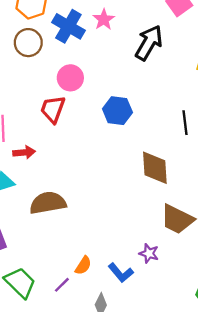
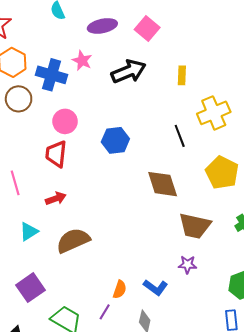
black arrow: (149, 43) -> (129, 71), turned 52
red arrow: (24, 152) -> (56, 198), moved
purple star: (149, 253) -> (187, 265), moved

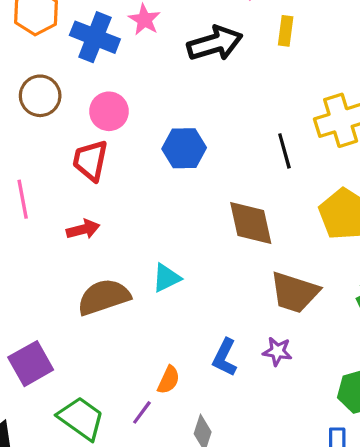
yellow rectangle: (182, 75) -> (286, 31), moved
brown circle: (19, 99) -> (40, 96), moved
cyan triangle: (29, 232) -> (166, 278), moved
blue L-shape: (156, 287) -> (225, 357), moved, turned 75

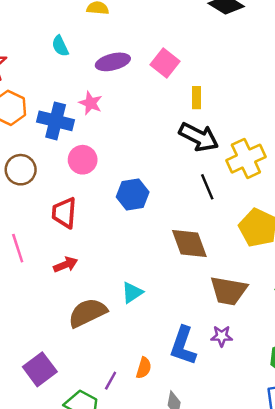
black arrow: (215, 43) -> (199, 137), moved, turned 51
pink circle: (109, 111) -> (83, 160), moved
blue L-shape: (225, 357) -> (183, 346), size x1.4
purple line: (142, 412) -> (111, 381), moved

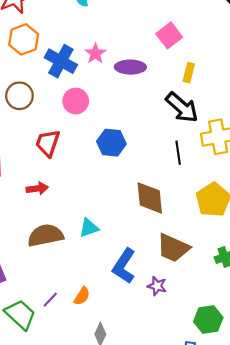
purple ellipse: (113, 62) -> (130, 67), moved
blue L-shape: (183, 346) -> (124, 266), moved

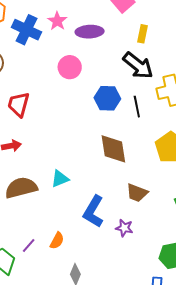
pink circle: (76, 101) -> (70, 67), moved
blue hexagon: (111, 143) -> (107, 98), moved
brown trapezoid: (173, 248) -> (137, 193), size x0.7

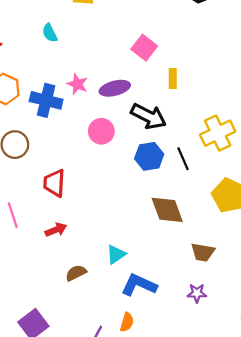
black arrow: (138, 66) -> (149, 116), moved
brown semicircle: (21, 188) -> (76, 273), size x0.6
blue L-shape: (93, 211) -> (139, 285), moved, turned 96

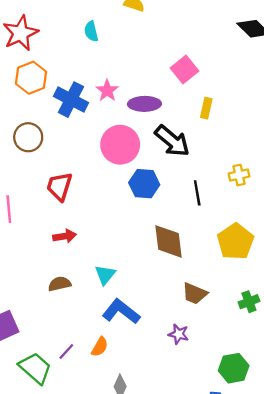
pink circle: (101, 131) -> (120, 145), size x1.4
yellow cross: (218, 133) -> (239, 175), size x0.6
blue hexagon: (149, 156) -> (144, 184), moved
red arrow: (56, 230) -> (65, 236), moved
cyan triangle: (116, 254) -> (105, 275), turned -30

